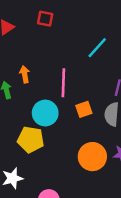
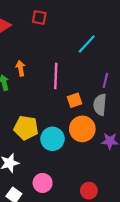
cyan circle: (45, 113) -> (53, 139), moved
orange circle: (92, 157) -> (82, 129), moved

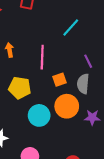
purple line: (105, 80) -> (88, 61), turned -40
yellow pentagon: (26, 128) -> (20, 88), moved

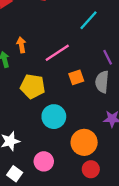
pink line: (42, 57) -> (57, 53), turned 55
orange circle: (67, 106) -> (84, 142), moved

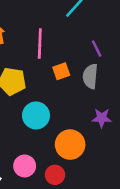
pink line: (57, 53) -> (40, 43), turned -55
red circle: (91, 169) -> (55, 175), moved

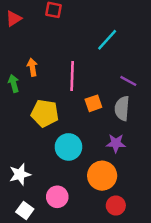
purple line: (97, 49) -> (128, 81), turned -35
purple star: (102, 118) -> (116, 143), moved
red circle: (55, 175) -> (116, 206), moved

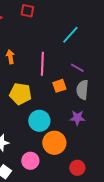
purple line: (128, 81) -> (77, 68), moved
orange circle: (102, 176) -> (54, 143), moved

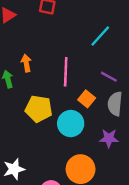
orange square: (59, 86) -> (87, 99), turned -32
cyan circle: (39, 121) -> (71, 124), moved

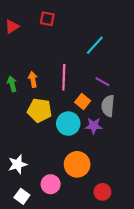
orange arrow: (26, 63) -> (33, 79), moved
purple star: (109, 138) -> (94, 126), moved

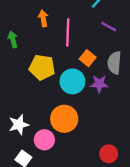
orange arrow: (33, 79) -> (43, 18), moved
purple line: (102, 82) -> (109, 27), moved
orange circle: (77, 164) -> (64, 119), moved
pink circle: (51, 184) -> (44, 140), moved

